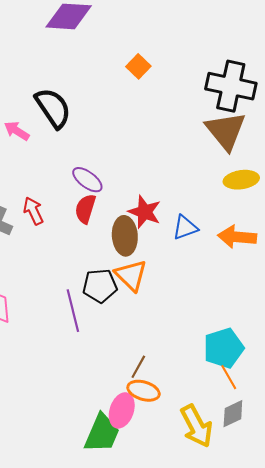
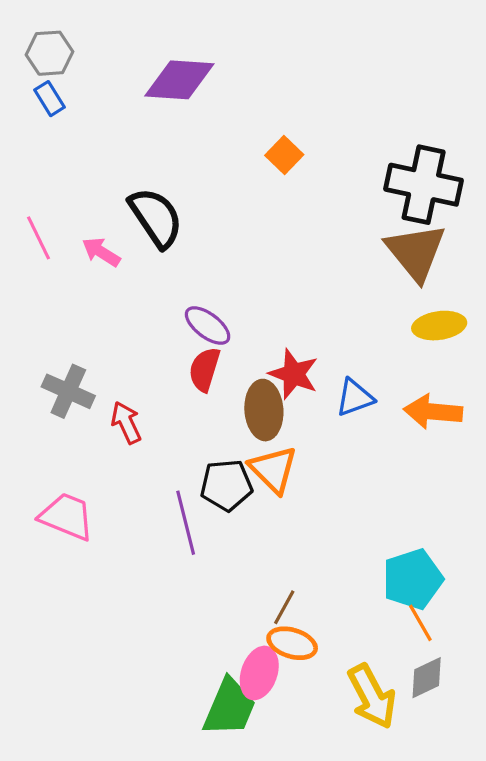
red arrow: (33, 211) -> (126, 423), moved

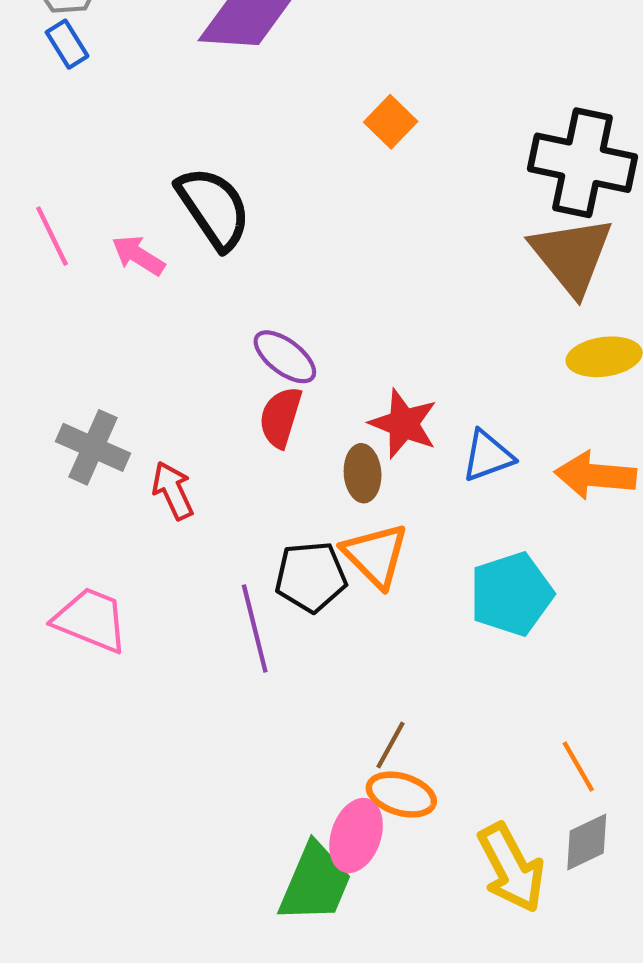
brown ellipse: (264, 410) -> (363, 473), size x0.7
cyan pentagon: (413, 579) -> (511, 594), moved

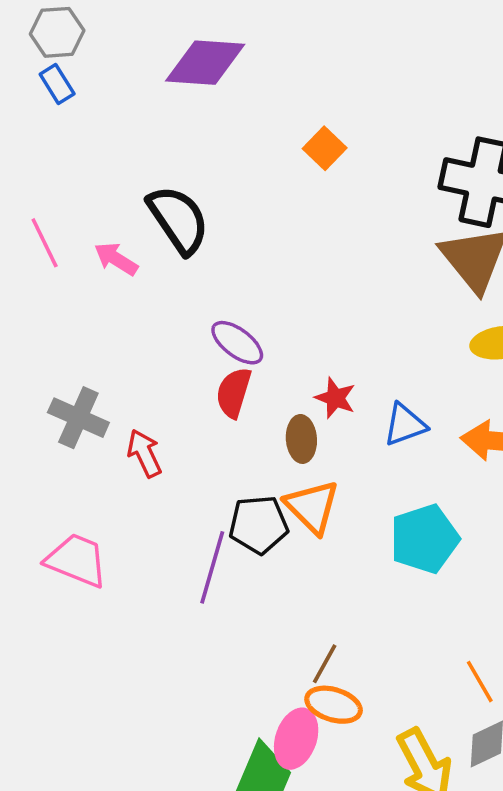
red star: (403, 424) -> (335, 398), size x0.7
purple line: (255, 629) -> (212, 567), turned 30

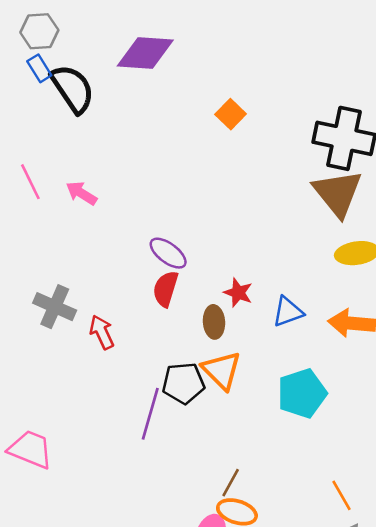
black semicircle: (178, 220) -> (72, 89), moved
pink trapezoid: (77, 560) -> (30, 449), moved

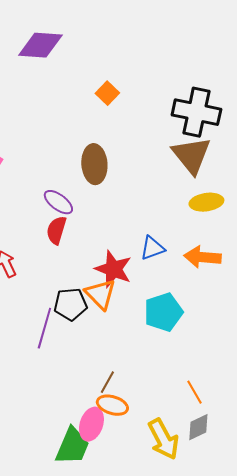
red star: (238, 293) -> (113, 269), moved, size x1.6
brown ellipse: (214, 322) -> (94, 164), moved, size x1.5

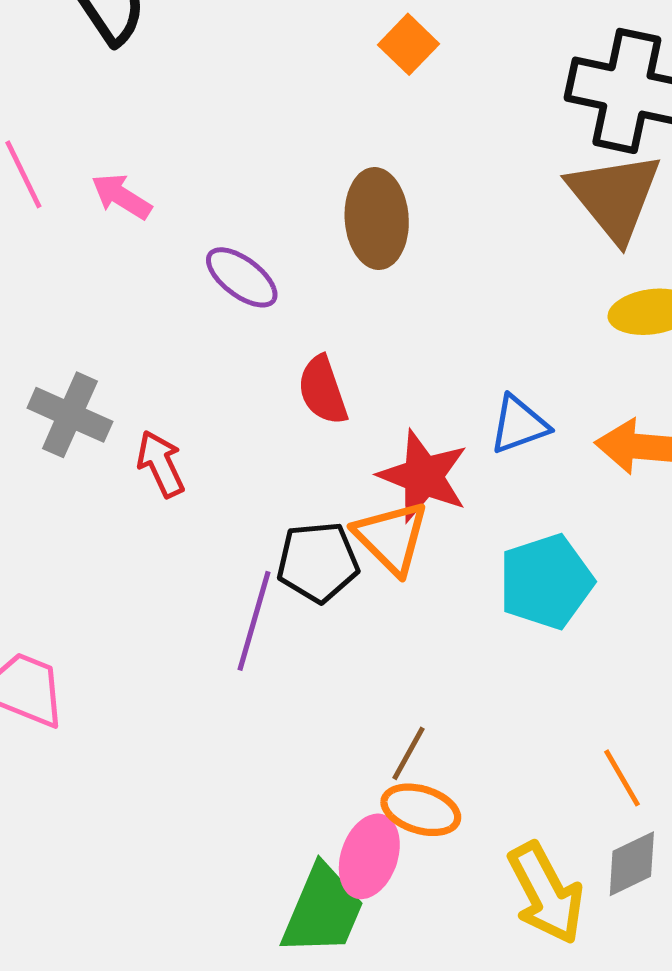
purple ellipse: (58, 202) -> (242, 277), moved
red semicircle: (56, 230) -> (323, 390), moved, turned -36

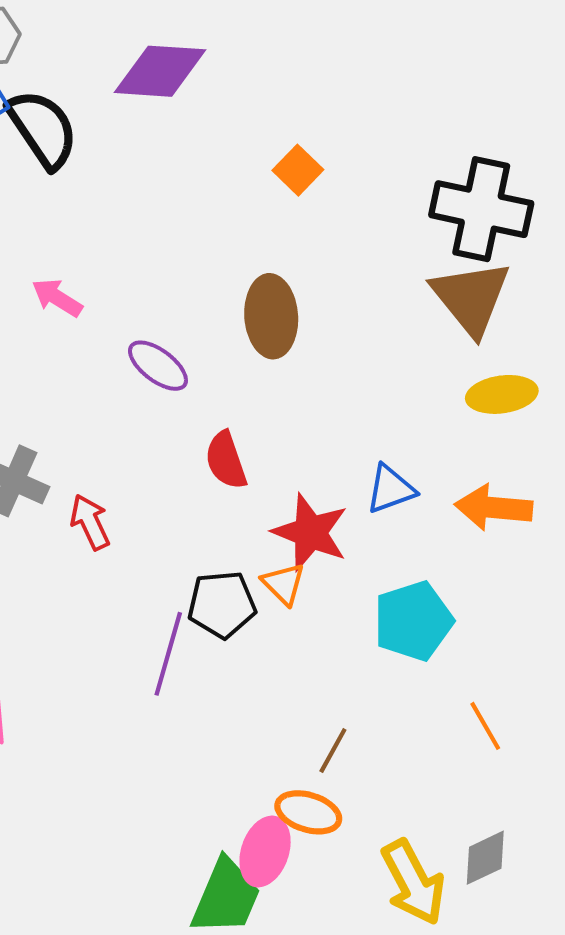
orange triangle: (391, 537) -> (284, 584), size x0.7
brown line: (409, 753) -> (333, 751), moved
orange line: (622, 778) -> (485, 726), moved

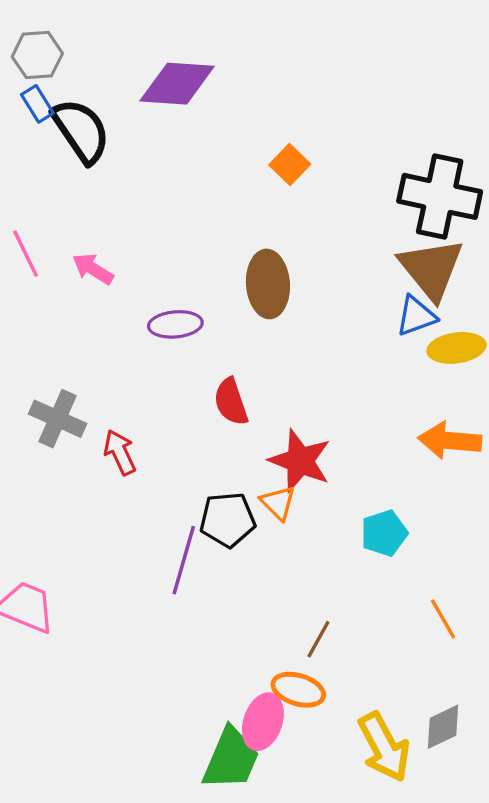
purple ellipse: (158, 366) -> (175, 324), turned -42
blue triangle: (391, 489) -> (416, 316), moved
cyan pentagon: (413, 621) -> (384, 533), size x0.7

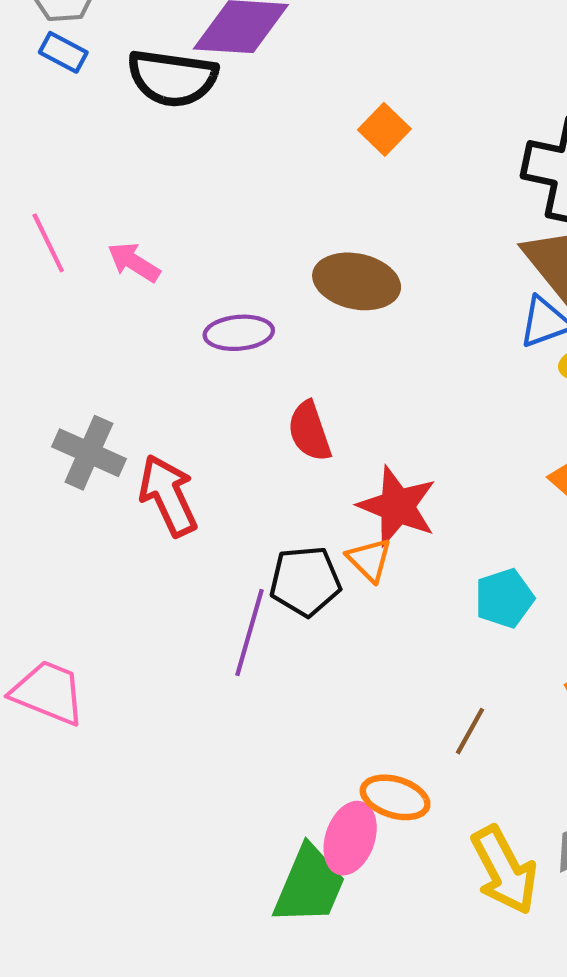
blue rectangle: (37, 104) -> (63, 52), turned -30
black semicircle: (81, 131) -> (172, 78), moved, turned 132
brown ellipse: (268, 284) -> (357, 281), turned -74
red arrow: (120, 452) -> (168, 496), size x1.4
brown line: (318, 639) -> (470, 731), moved

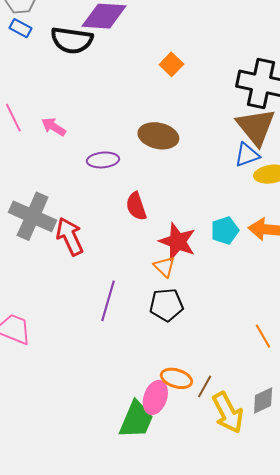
gray cross: (89, 453) -> (33, 216), size x1.4
black pentagon: (305, 581) -> (166, 305), moved
cyan pentagon: (504, 598) -> (225, 230), moved
brown line: (470, 731) -> (205, 386), moved

